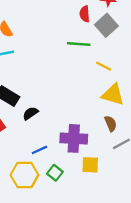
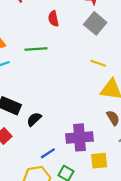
red semicircle: (85, 14) -> (53, 19), moved
green line: (79, 44) -> (36, 49), moved

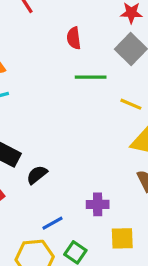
green line: (36, 49) -> (91, 77), moved
purple cross: (79, 137) -> (98, 204), size x0.6

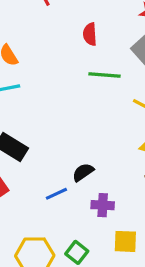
black semicircle: (37, 175) -> (83, 172), moved
blue line: (52, 223) -> (56, 194), moved

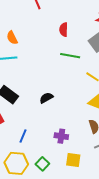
black semicircle: (83, 172) -> (46, 98), moved
blue line: (56, 194) -> (23, 136), moved, turned -48

